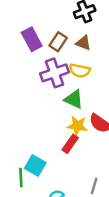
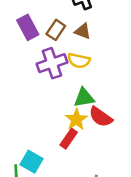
green triangle: (74, 99) -> (84, 98), moved, turned -35
yellow star: (77, 126) -> (76, 119), turned 30

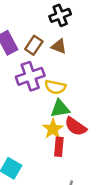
yellow semicircle: (79, 61) -> (55, 87), moved
red rectangle: (69, 139) -> (59, 147), moved, turned -30

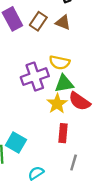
purple cross: (30, 76) -> (35, 77), moved
red rectangle: (59, 147) -> (63, 133), moved

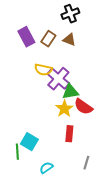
yellow semicircle: (59, 62) -> (43, 70), moved
purple cross: (35, 77) -> (58, 79), moved, turned -30
gray line: (74, 162) -> (86, 163), moved

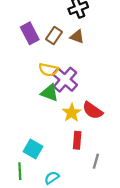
green triangle: (70, 92) -> (50, 93), moved, turned 30
green line: (17, 152) -> (20, 171), moved
gray line: (86, 163) -> (96, 161), moved

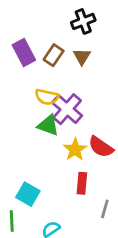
brown triangle: (77, 37) -> (82, 56), turned 40

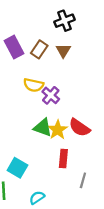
purple cross: (67, 109) -> (51, 95), size x0.7
green triangle: (48, 125) -> (43, 128), moved

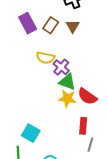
green triangle: (43, 128) -> (67, 82), moved
yellow star: (58, 130) -> (67, 99), turned -30
red rectangle: (63, 159) -> (83, 126), moved

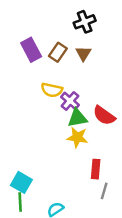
green triangle: (67, 82) -> (77, 118), turned -30
red semicircle: (87, 96) -> (104, 116), moved
cyan square: (31, 133) -> (21, 182), moved

